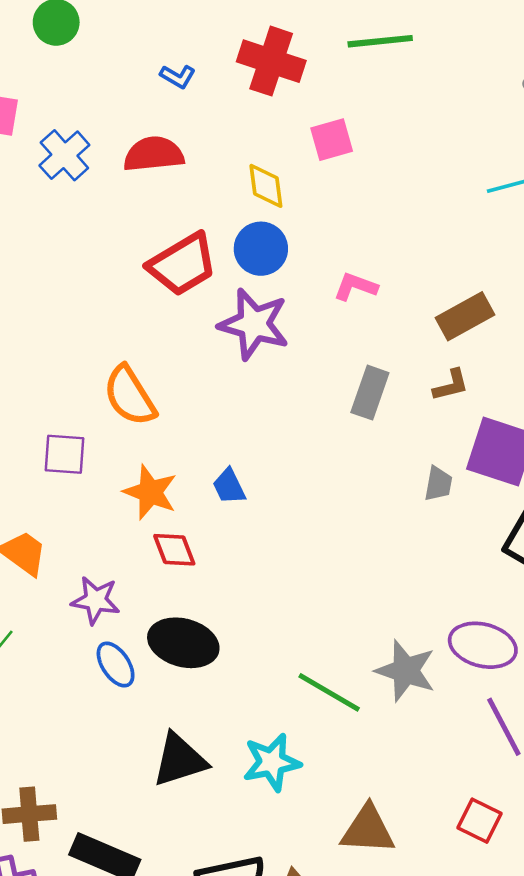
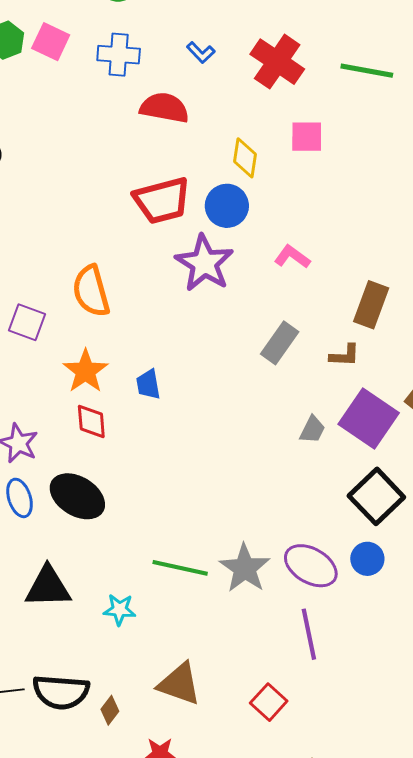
blue cross: (64, 155) -> (119, 55), moved, turned 30
brown rectangle: (465, 316) -> (371, 305), turned -57
green line: (329, 692) -> (180, 568), turned -34
cyan star: (272, 762) -> (119, 610), size x0.7

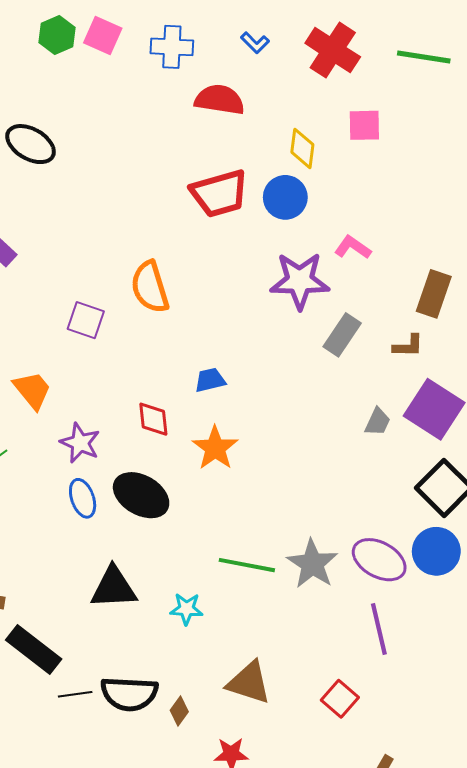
purple star: (204, 263) -> (300, 281), moved, turned -30
orange star: (86, 371) -> (215, 448), moved
blue trapezoid: (148, 384) -> (210, 380), turned 88
blue circle: (367, 559) -> (436, 551), size x1.4

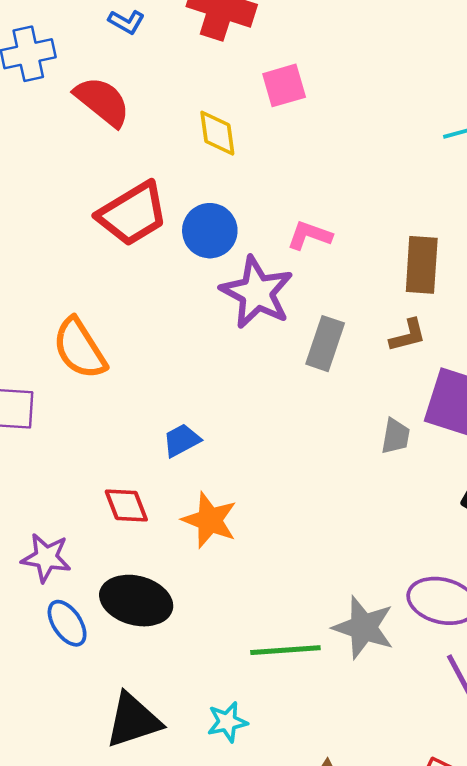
red semicircle: (220, 100) -> (102, 101), turned 45
blue circle: (285, 197) -> (210, 231), moved
purple star: (300, 281) -> (257, 292), turned -30

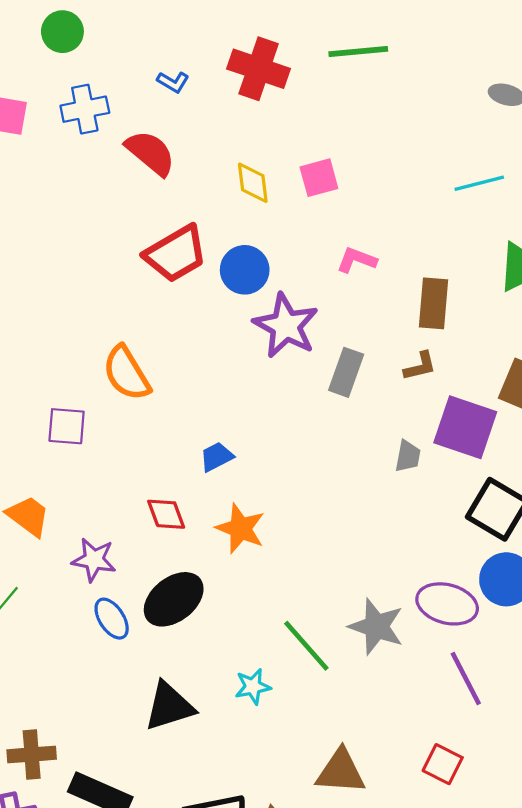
pink square: (284, 85) -> (319, 178), moved
pink L-shape: (309, 235) -> (357, 260), moved
black ellipse: (136, 601) -> (174, 599), turned -54
green line: (285, 650) -> (306, 646), turned 52
cyan star: (227, 722) -> (253, 687), moved

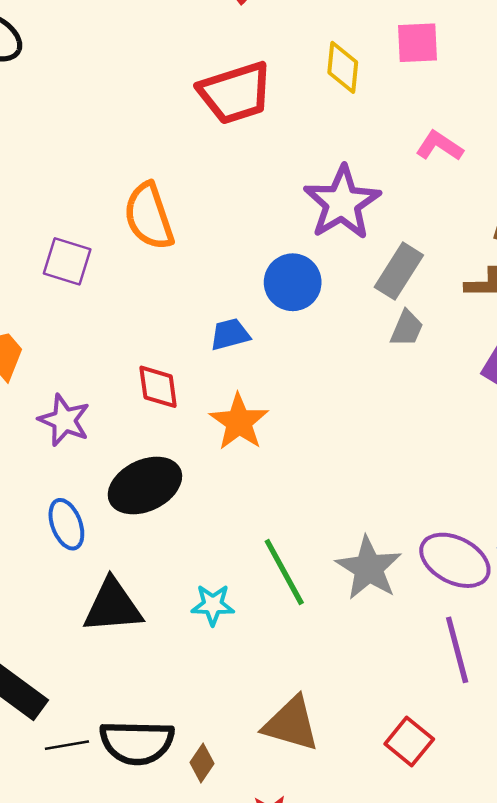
yellow diamond: (253, 183) -> (343, 67), moved
blue circle: (245, 270) -> (293, 282), moved
gray trapezoid: (408, 456) -> (407, 328), moved
blue ellipse: (112, 619) -> (66, 524), moved

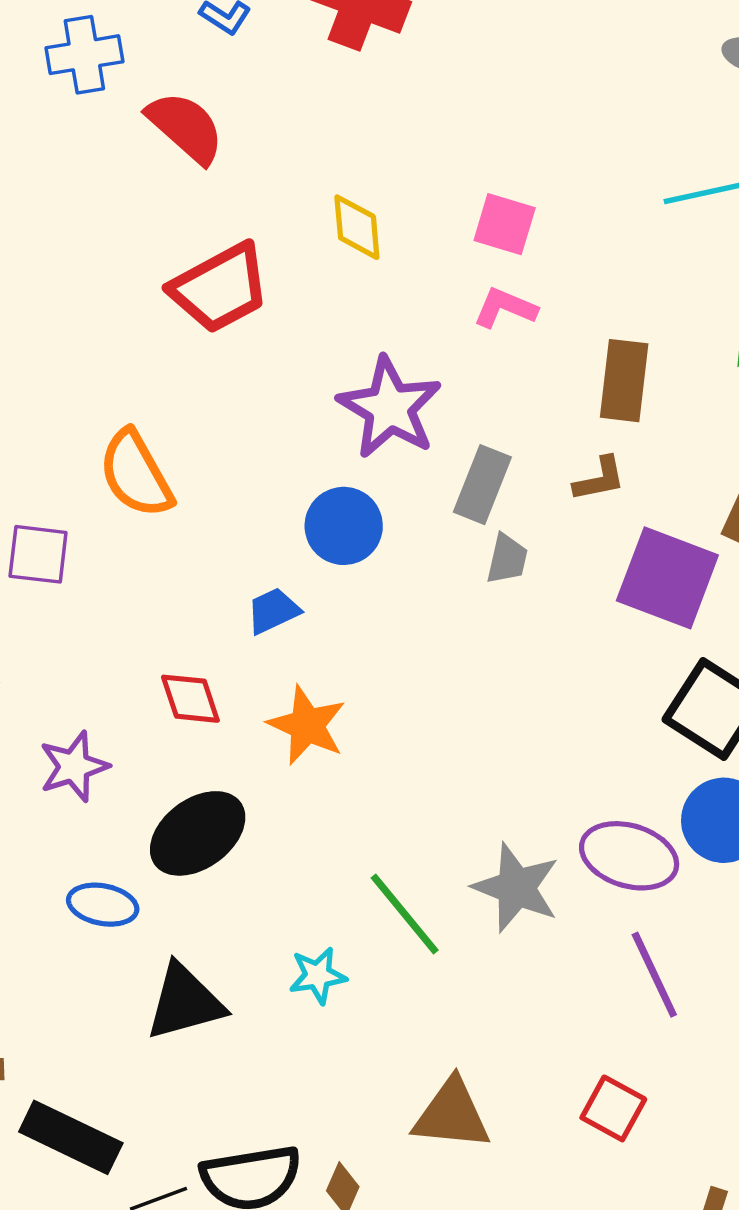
pink square: (417, 43) -> (505, 224), moved, turned 30
purple star: (64, 420) -> (74, 767), turned -30
blue ellipse: (66, 524) -> (103, 905), turned -48

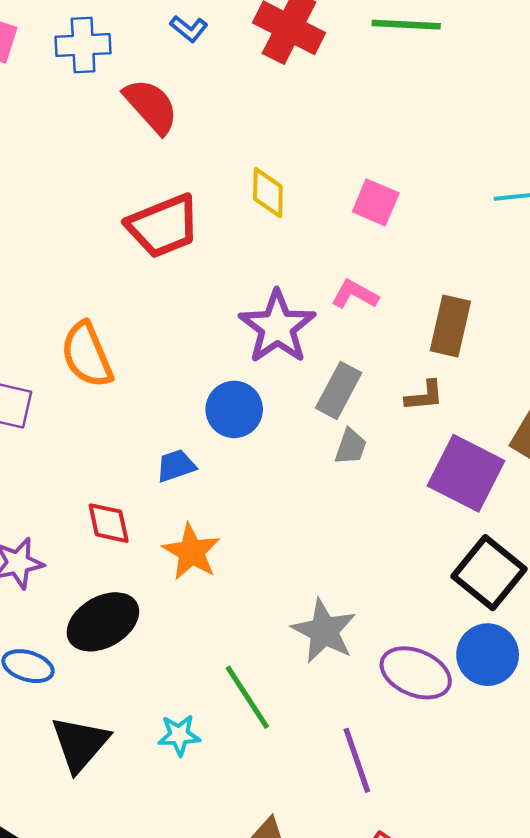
pink L-shape: (505, 308) -> (355, 294), moved
gray star: (516, 888) -> (324, 631), moved
purple line: (654, 975) -> (357, 760), moved
black triangle: (185, 1002) -> (80, 744), turned -40

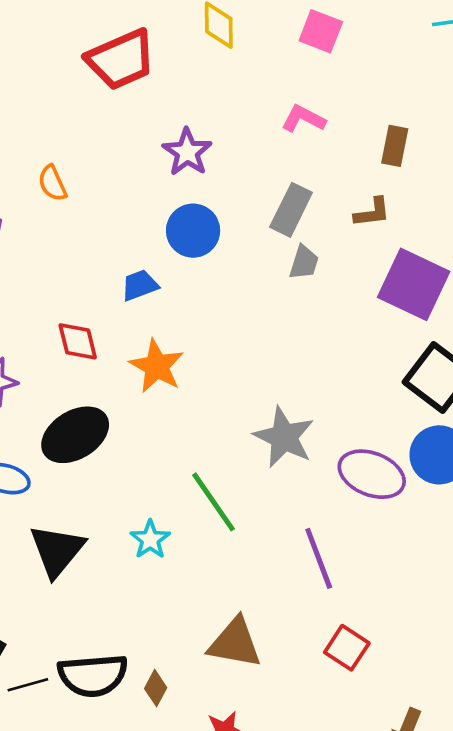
brown rectangle: (450, 326) -> (395, 146), size x0.7
purple star: (277, 327) -> (187, 152), moved, size x0.7
orange semicircle: (87, 355) -> (52, 183), size x0.6
cyan star: (179, 735) -> (150, 540), turned -30

